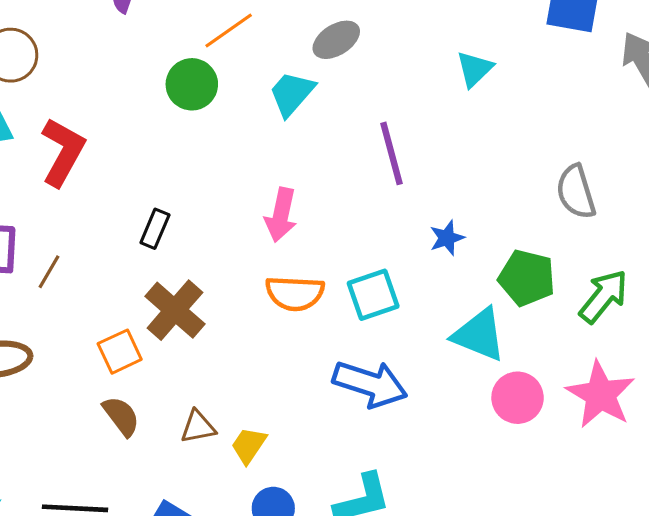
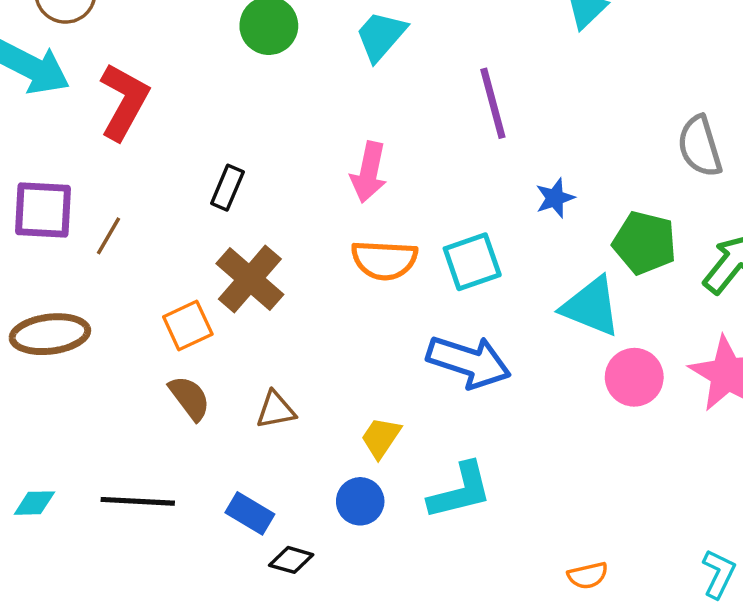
yellow trapezoid: (249, 445) -> (381, 438), moved

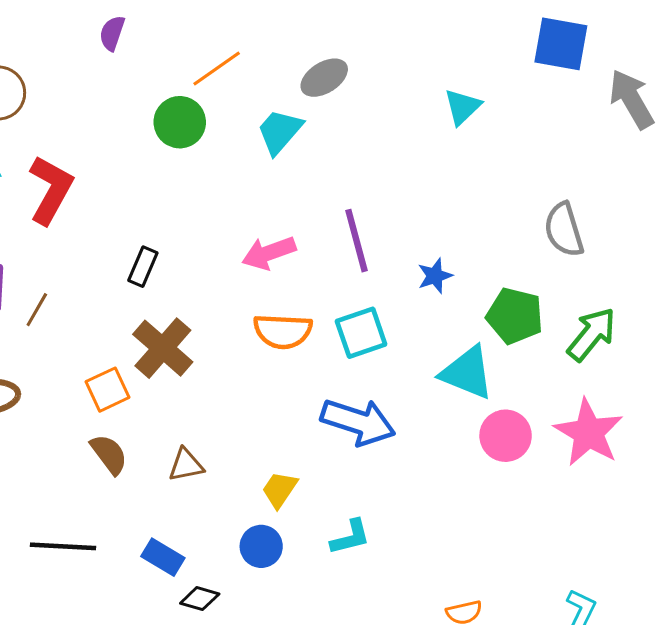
purple line: (493, 103) -> (356, 241), moved
pink arrow: (369, 172) -> (269, 253), turned 58
cyan L-shape: (460, 491) -> (350, 537), size x0.7

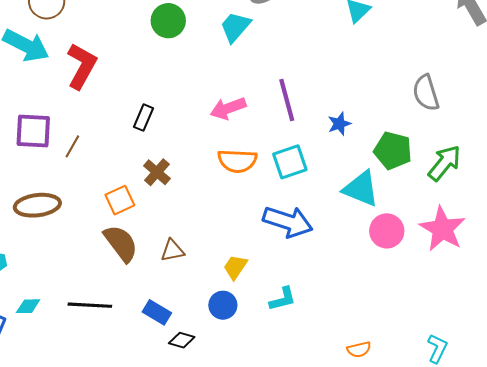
brown cross: (163, 348) -> (157, 172), size x0.7
brown semicircle: (109, 454) -> (121, 243), size x1.4

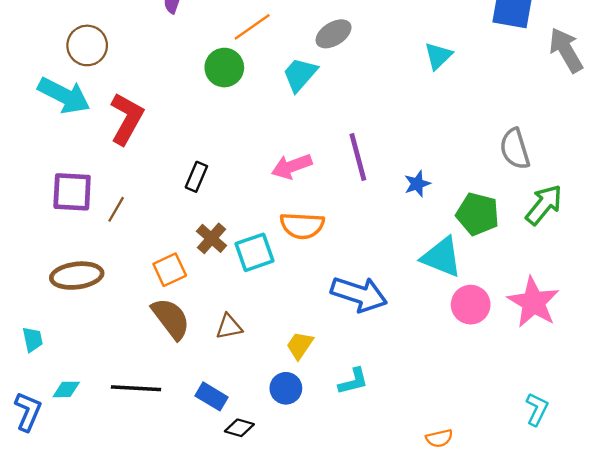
cyan square: (290, 162) -> (255, 252), moved
green arrow: (444, 163) -> (544, 205), moved
cyan L-shape: (437, 348) -> (537, 409), moved

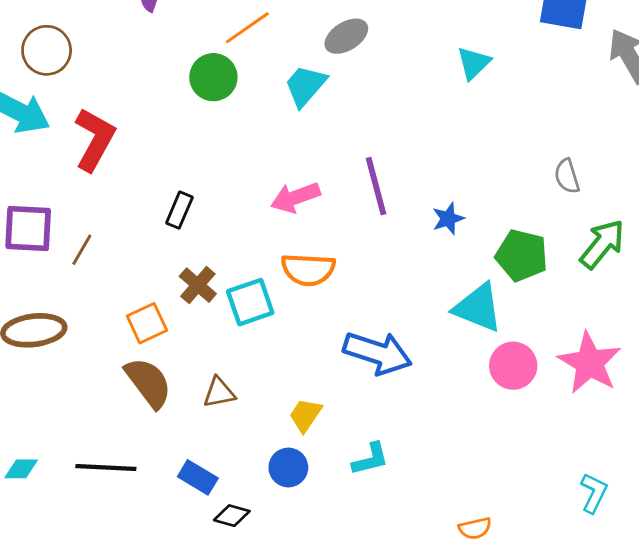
gray semicircle: (515, 149) -> (567, 176), size x0.7

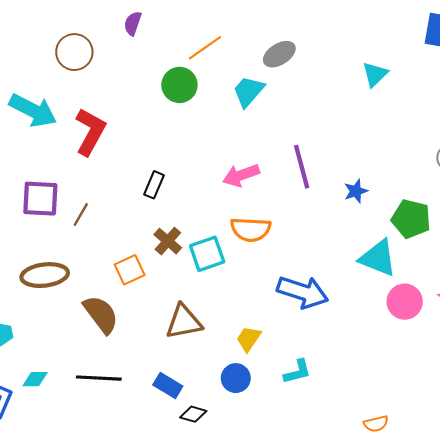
brown circle: (47, 50) -> (74, 52), moved
brown semicircle: (148, 383) -> (101, 314), moved
brown triangle: (219, 393) -> (184, 322), size x1.5

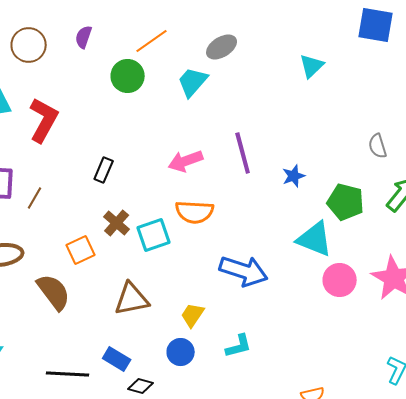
purple semicircle: (133, 23) -> (84, 37), moved
black line: (99, 378) -> (68, 374), moved

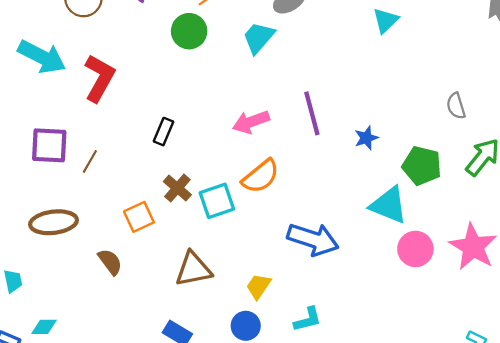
orange semicircle: (195, 212) -> (261, 176), turned -42
brown semicircle: (54, 292) -> (110, 262), size x0.7

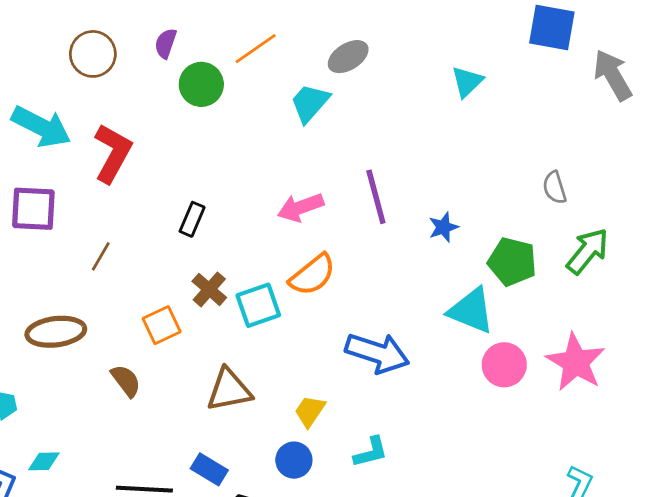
green circle: (189, 31) -> (201, 84), moved
purple square: (49, 145) -> (33, 209), moved

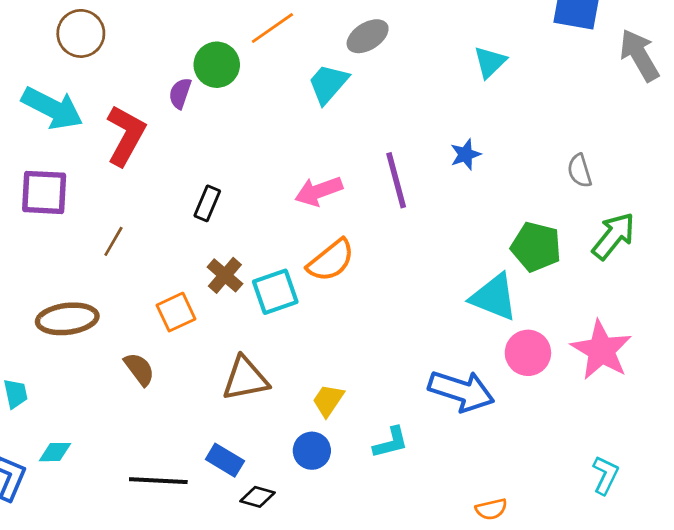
purple semicircle: (166, 43) -> (180, 93), moved
brown circle: (93, 54) -> (81, 33), moved
blue star: (443, 227) -> (465, 154), moved
blue arrow: (377, 353) -> (461, 391), moved

